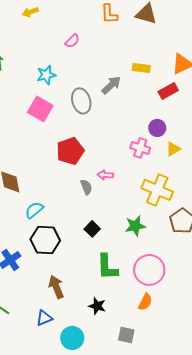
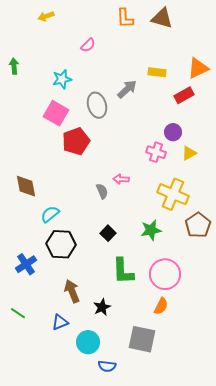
red pentagon: (70, 151) -> (76, 141), moved
black star: (97, 306) -> (102, 307), moved, turned 30
gray square: (126, 335) -> (142, 339), size x1.6

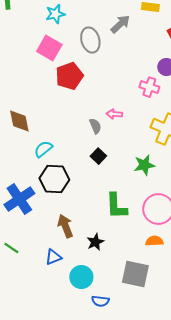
black square: (108, 233) -> (98, 156), moved
blue cross: (26, 264) -> (19, 199), size x1.4
orange semicircle: (161, 306) -> (154, 241), turned -120

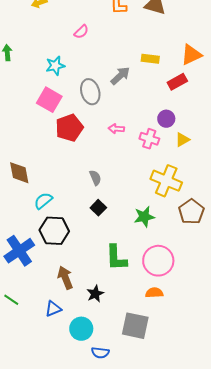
pink arrow: (114, 114) -> (116, 129), moved

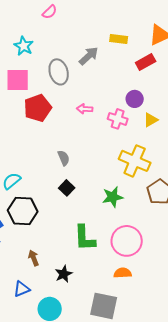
cyan star: (55, 66) -> (24, 46), turned -30
pink square: (49, 100) -> (18, 80), turned -30
brown arrow: (65, 278) -> (34, 258), size x0.7

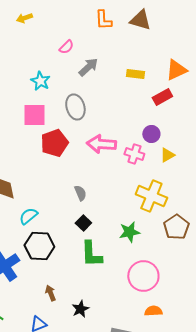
gray arrow: (89, 56) -> (88, 67), moved
pink arrow: (85, 109) -> (101, 144), size x1.8
green L-shape: (85, 238) -> (91, 254), moved
orange semicircle: (123, 273) -> (153, 311), moved

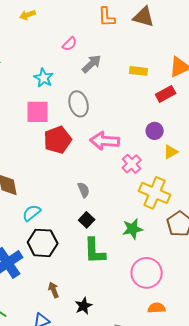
pink cross: (134, 154) -> (132, 164), moved, turned 30

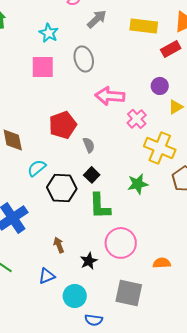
yellow rectangle: (139, 71) -> (144, 26), size x1.5
red pentagon: (58, 140) -> (63, 125), moved
black hexagon: (43, 243) -> (62, 188), moved
pink circle: (147, 273) -> (121, 243), moved

